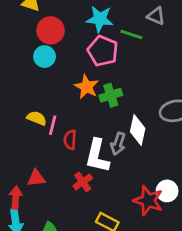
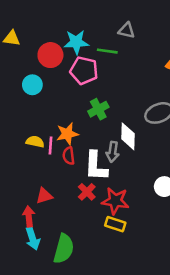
red circle: (51, 30) -> (50, 55), moved
orange star: (86, 87) -> (67, 134), moved, turned -30
red star: (148, 201) -> (115, 201), moved

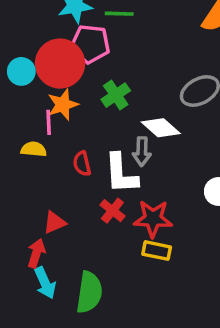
red circle: (50, 55) -> (60, 64), moved, size x1.4
orange star: (67, 134) -> (63, 105), moved
white diamond: (128, 136) -> (161, 128), turned -44
pink line: (51, 145) -> (49, 122), moved
red arrow: (29, 217) -> (36, 253), turned 30

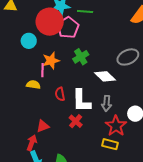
pink pentagon: (90, 44) -> (68, 27), turned 30
red circle: (60, 64) -> (50, 22), moved
gray arrow: (142, 151) -> (107, 103), moved
red star: (153, 219) -> (116, 126), moved, turned 30
yellow rectangle: (157, 251) -> (110, 144), moved

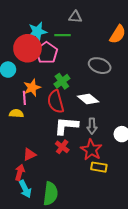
gray ellipse: (128, 57) -> (100, 66), moved, turned 50
red semicircle: (60, 94) -> (56, 102), moved, size x1.6
white L-shape: (81, 101) -> (66, 126), turned 100
red star: (116, 126) -> (91, 150), moved

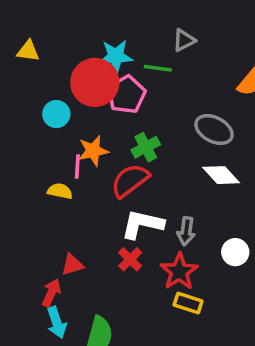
gray triangle: (75, 17) -> (184, 40), turned -40
white diamond: (88, 99) -> (221, 175), moved
red semicircle: (56, 102) -> (130, 180), turned 60

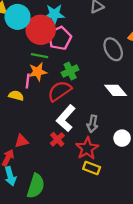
green line: (158, 68) -> (40, 56), moved
cyan circle: (56, 114) -> (18, 17), moved, size x1.5
gray ellipse: (214, 130) -> (113, 49), moved, turned 30
white L-shape: (142, 224) -> (66, 118), turned -64

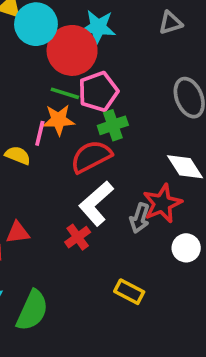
pink pentagon: (60, 38) -> (98, 92), moved
red star: (87, 148) -> (162, 203), moved

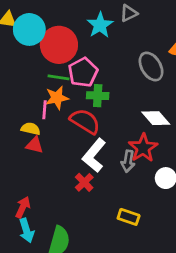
cyan star: (98, 27) -> (100, 25), moved, turned -30
green cross: (113, 125) -> (98, 96), turned 30
red semicircle: (91, 157) -> (85, 121), turned 68
red triangle: (18, 233) -> (34, 145), moved, turned 30

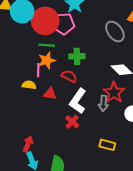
pink pentagon: (83, 72) -> (64, 24), moved, turned 30
red semicircle: (85, 121) -> (69, 76), size x0.7
red triangle: (34, 145) -> (50, 94), moved

